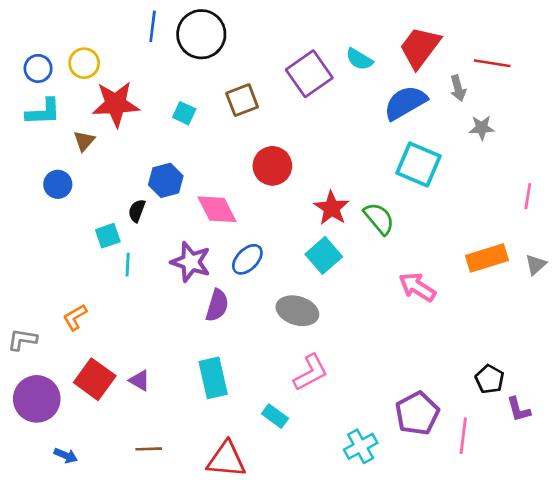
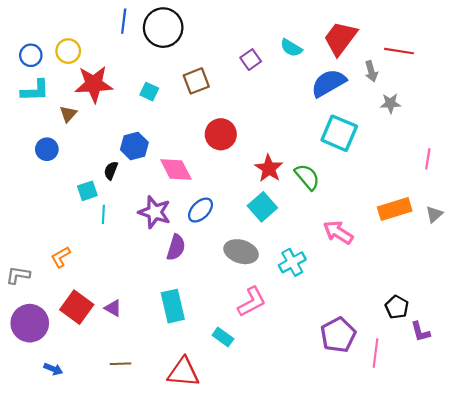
purple square: (309, 74) -> (251, 60), size x0.6
cyan cross: (361, 446) -> (292, 262), moved

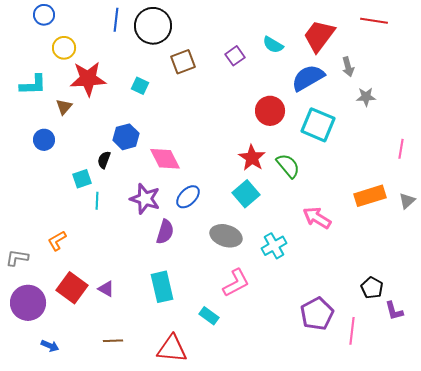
red line: (399, 51) -> (374, 21), moved
blue circle: (31, 55) -> (44, 15), moved
brown square: (196, 81) -> (183, 62), moved
red circle: (221, 134) -> (270, 111), moved

